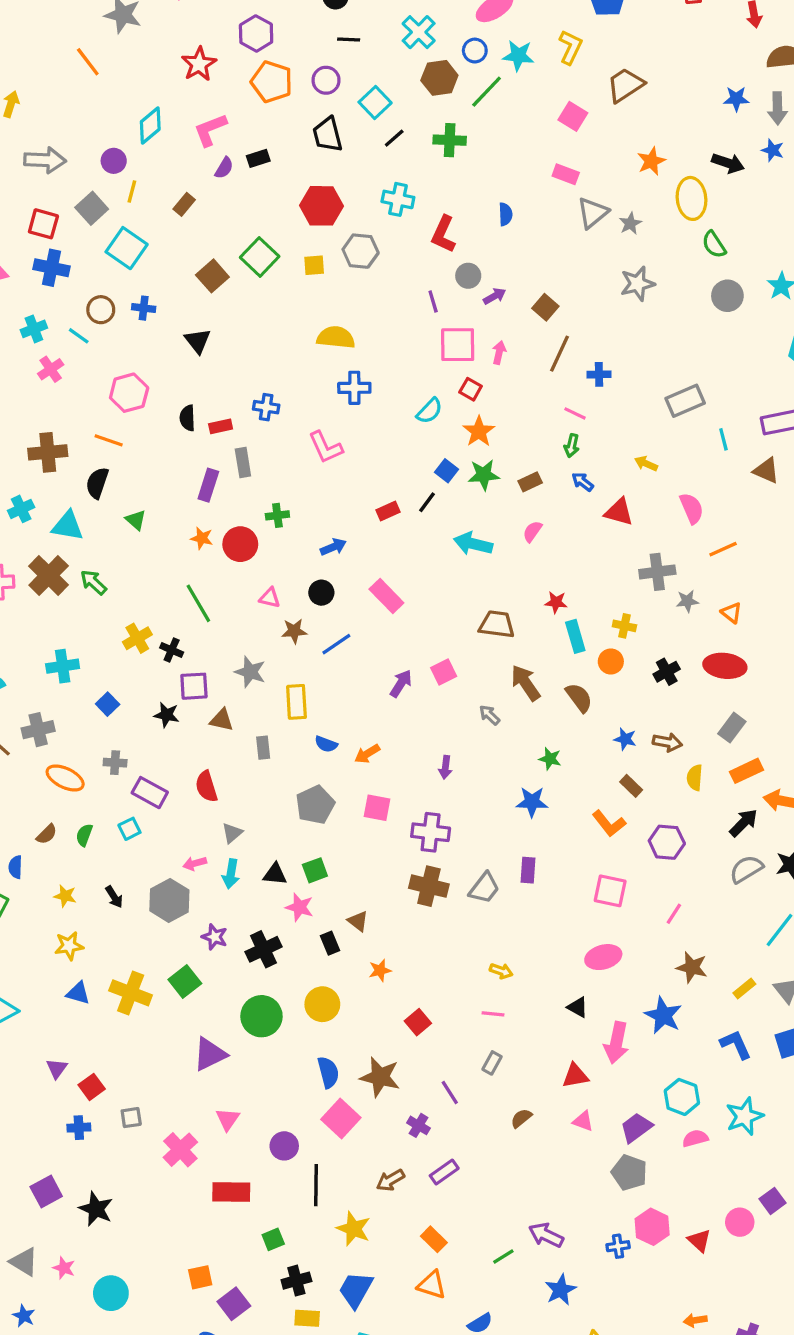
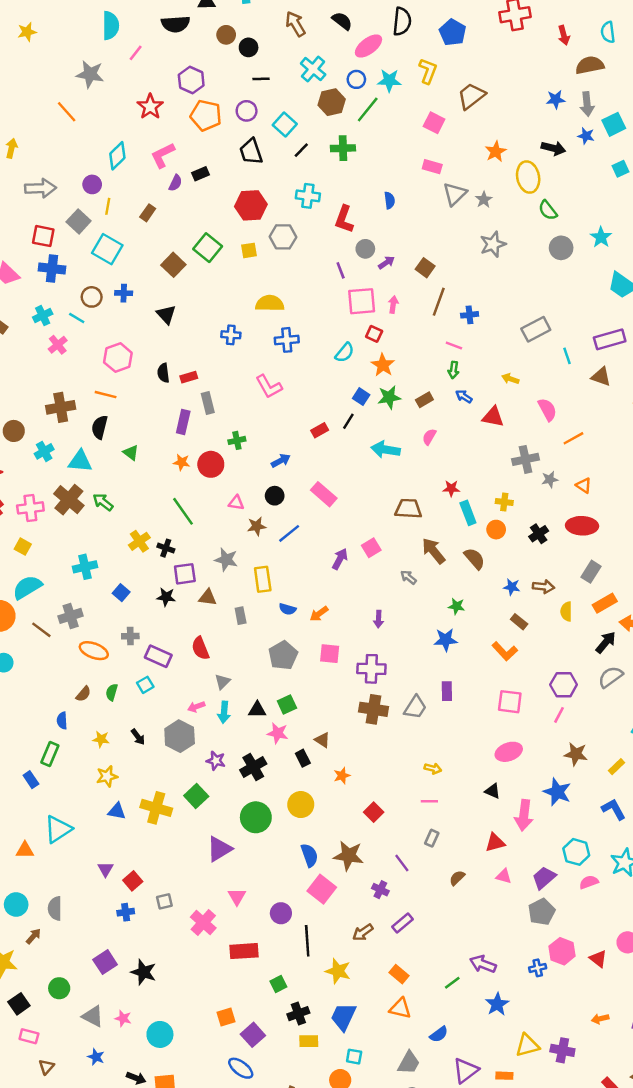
blue cross: (266, 407) -> (231, 335), moved
purple hexagon: (667, 842) -> (564, 685), moved
gray pentagon: (629, 1172) -> (542, 912), turned 30

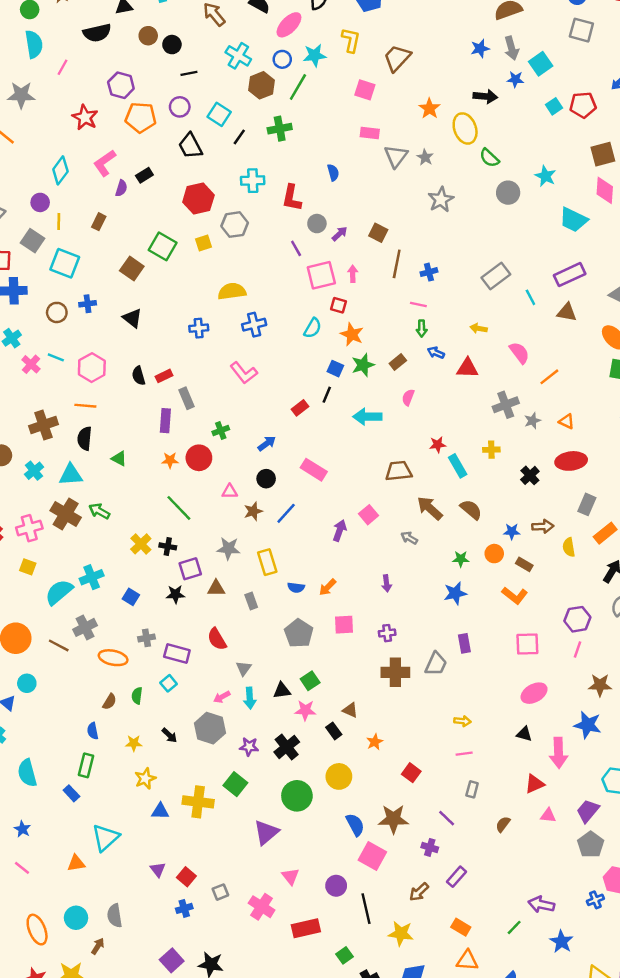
cyan line: (77, 318) -> (56, 357), moved
orange circle: (496, 530) -> (494, 554), moved
cyan semicircle: (27, 587) -> (59, 592), moved
purple cross: (371, 669) -> (387, 633), size x0.6

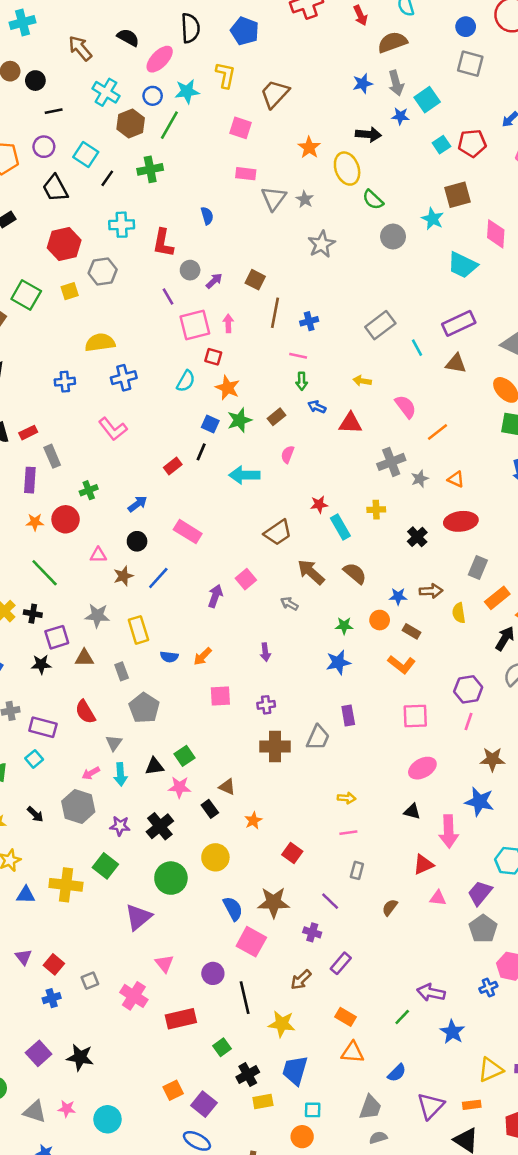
brown square: (603, 154) -> (457, 195), moved
brown trapezoid: (399, 471) -> (278, 533), turned 152
gray pentagon: (299, 633) -> (144, 708), moved

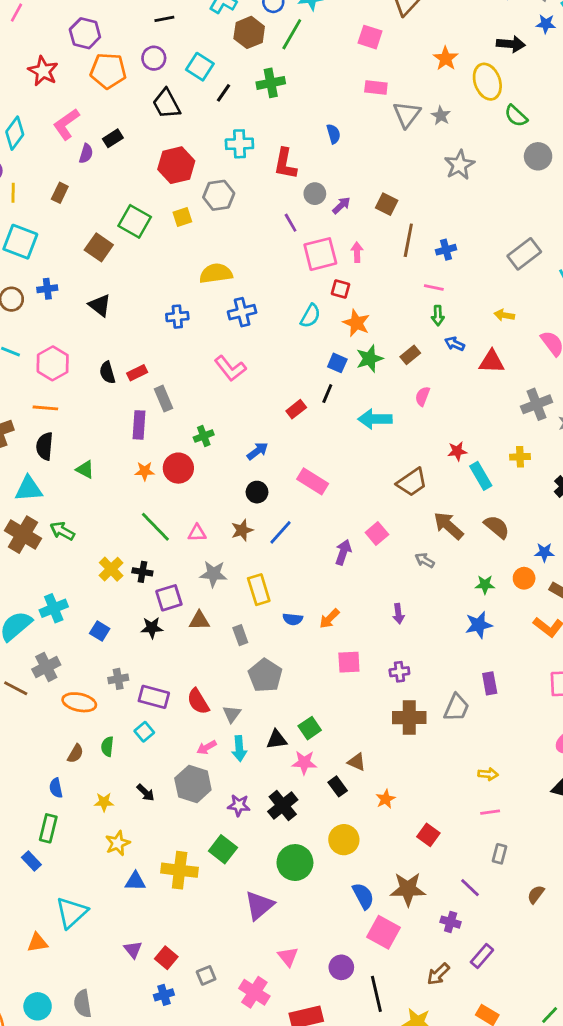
pink triangle: (98, 555) -> (197, 533), moved
red semicircle: (85, 712) -> (198, 701), moved

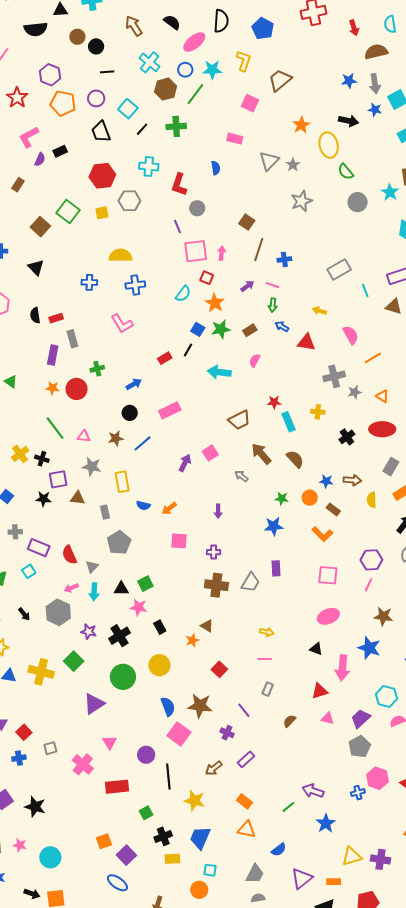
pink rectangle: (376, 87) -> (235, 139), moved
purple arrow: (341, 205) -> (247, 286), moved
pink rectangle: (313, 481) -> (170, 410), turned -65
brown triangle: (357, 762) -> (207, 626), moved

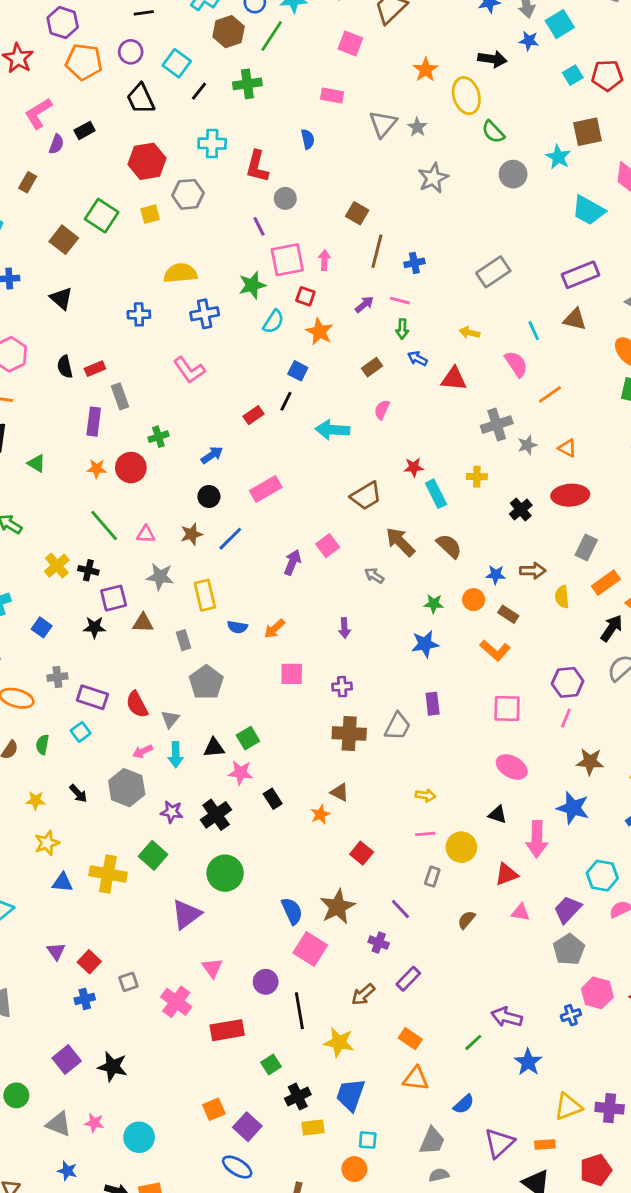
cyan line: (365, 290) -> (534, 331), moved
green star: (221, 329) -> (252, 285), moved
pink ellipse: (328, 616) -> (512, 767), turned 55
yellow circle: (159, 665) -> (461, 847), moved
brown star: (200, 706) -> (338, 907), turned -30

